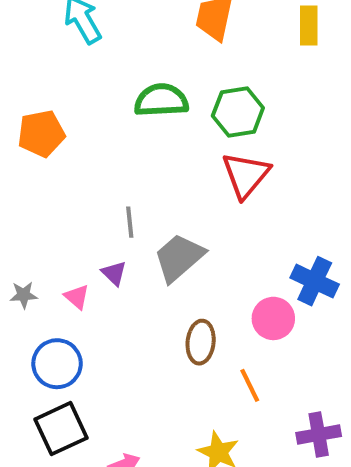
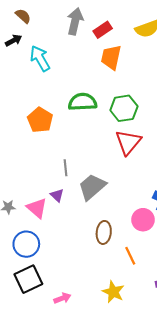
orange pentagon: (41, 134) -> (40, 120), moved, turned -30
pink triangle: (77, 297) -> (37, 208), size x1.5

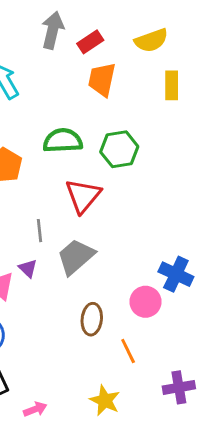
red triangle: (128, 142) -> (83, 196), moved

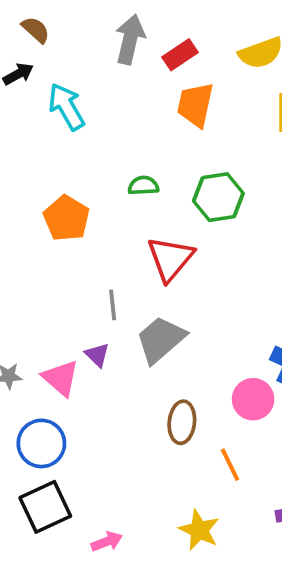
green semicircle: (63, 141) -> (143, 186), size x0.6

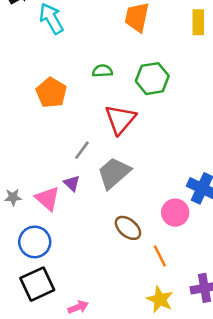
gray line: (113, 305) -> (82, 150), turned 42
brown ellipse: (182, 422) -> (128, 228), turned -56
yellow star: (199, 530) -> (160, 299), moved

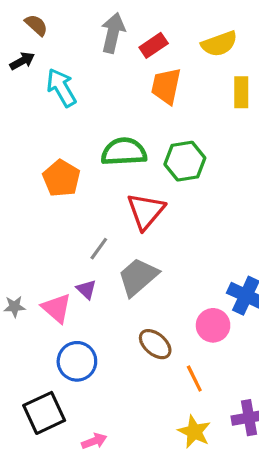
green semicircle: (102, 71) -> (124, 152), size x1.8
blue circle: (35, 242) -> (77, 361), moved

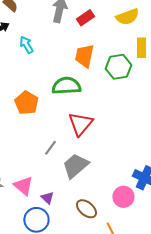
orange trapezoid: (166, 86) -> (84, 56), moved
cyan arrow: (61, 88) -> (26, 45), size x0.7
green hexagon: (185, 161) -> (118, 67), moved
purple triangle: (86, 289) -> (47, 198), moved

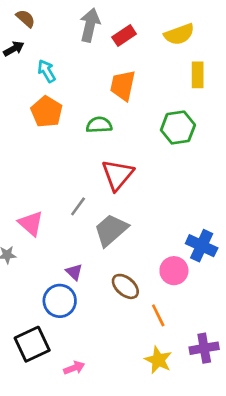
green hexagon: (118, 67) -> (178, 127), moved
green semicircle: (66, 86) -> (99, 125), size x0.7
orange pentagon: (26, 103) -> (47, 112), moved
pink triangle: (23, 186) -> (31, 223), moved

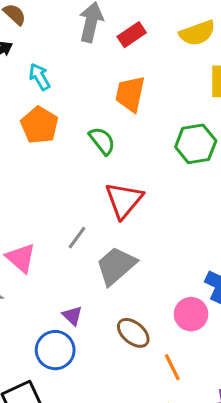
green semicircle: (99, 125) -> (102, 141), turned 55

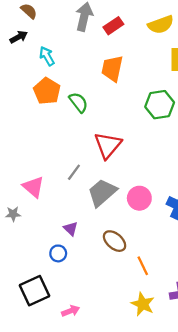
green semicircle: (102, 141) -> (78, 102), moved
pink circle: (191, 314) -> (139, 198), moved
blue circle: (55, 350) -> (58, 253), size x0.6

